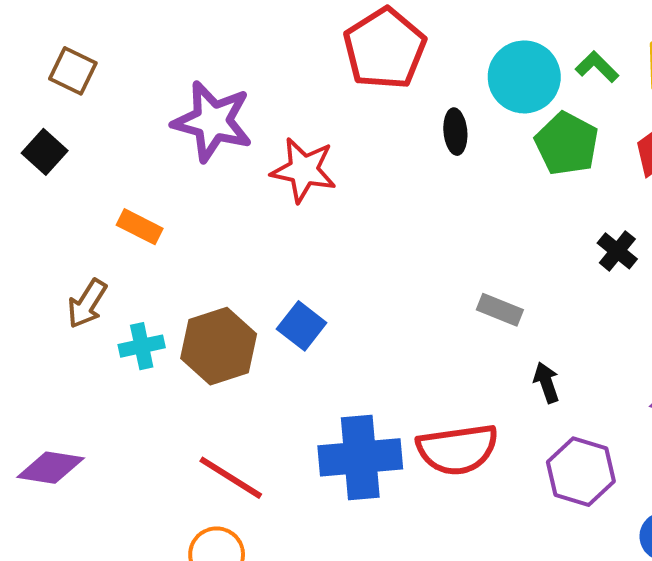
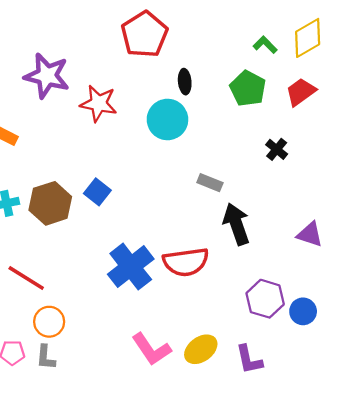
cyan circle: (524, 77) -> (167, 119), moved
black arrow: (546, 383) -> (236, 224), size x1.8
blue cross: (360, 457) -> (131, 267), turned -33
purple hexagon: (581, 472) -> (265, 299), moved
red line: (231, 478) -> (26, 278), moved

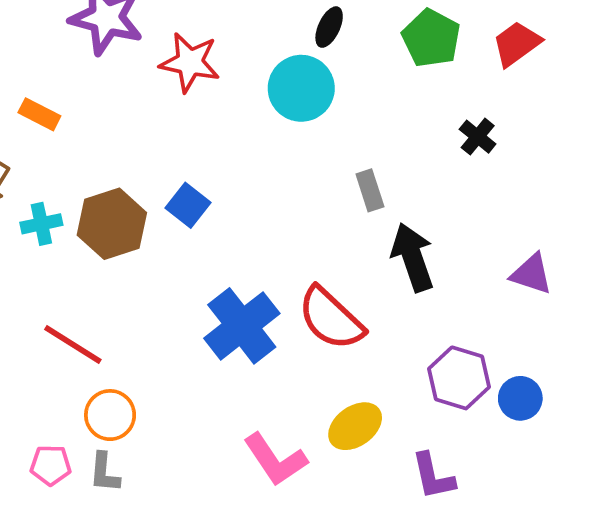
black ellipse: (185, 82) -> (329, 27), turned 30
gray rectangle: (210, 183) -> (370, 190), turned 50
red semicircle: (186, 262) -> (331, 318), turned 51
yellow ellipse: (201, 349) -> (355, 426), moved

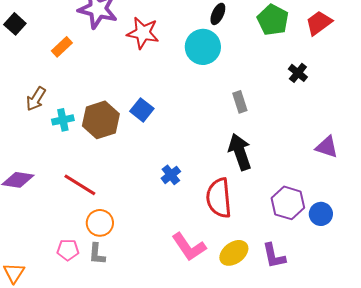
orange rectangle: (39, 114) -> (62, 47), moved, turned -70
black arrow: (413, 257) -> (240, 152), moved
red semicircle: (331, 318) -> (219, 198), moved, turned 42
blue cross: (242, 326) -> (171, 175), size x0.5
yellow ellipse: (355, 426) -> (234, 253), moved

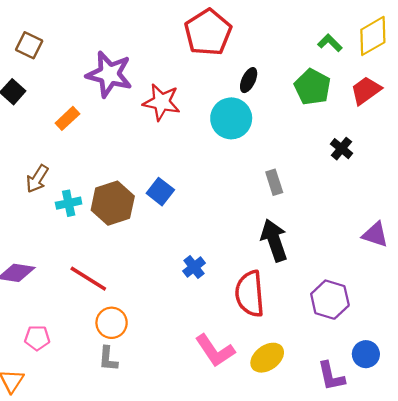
blue circle: (321, 214) -> (366, 354), moved
pink pentagon: (68, 250) -> (37, 338), moved
purple L-shape: (274, 256) -> (331, 376), moved

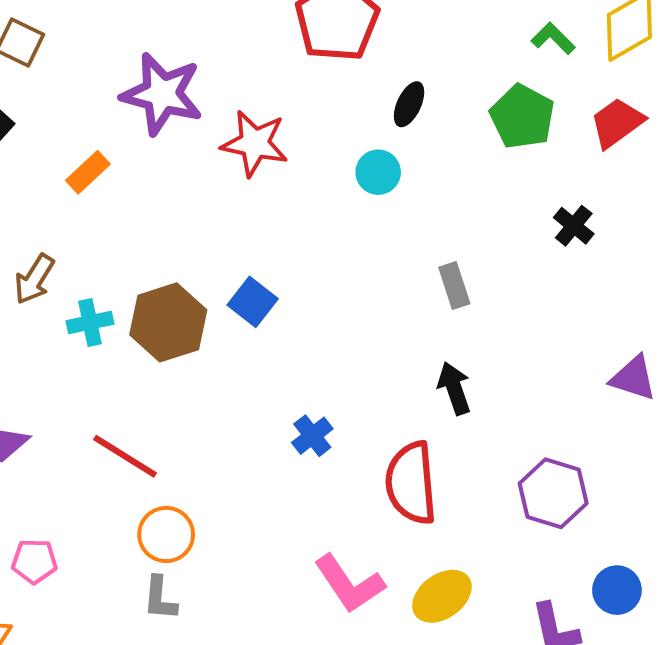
cyan circle: (231, 118) -> (378, 172), size x0.6
black arrow: (274, 240) -> (454, 388), size x0.7

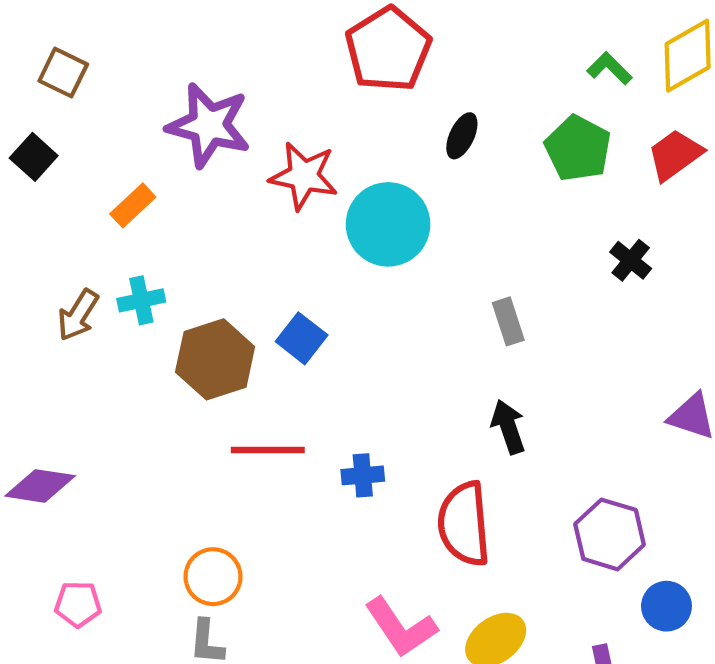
cyan circle: (378, 172) -> (388, 224), moved, size x1.8
cyan cross: (90, 322) -> (141, 300), moved
blue cross: (312, 436) -> (363, 475), turned 33
red line: (125, 456) -> (268, 450), moved, turned -32
blue circle: (617, 590) -> (666, 606), moved

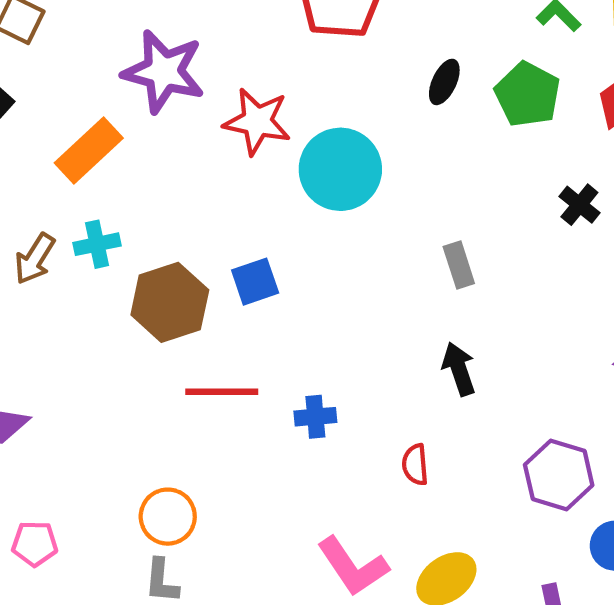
black ellipse: (462, 136) -> (444, 82), moved
orange rectangle: (133, 205) -> (89, 151), size x1.5
blue square: (302, 338) -> (255, 282), turned 33
red semicircle: (464, 524) -> (415, 465), size x0.5

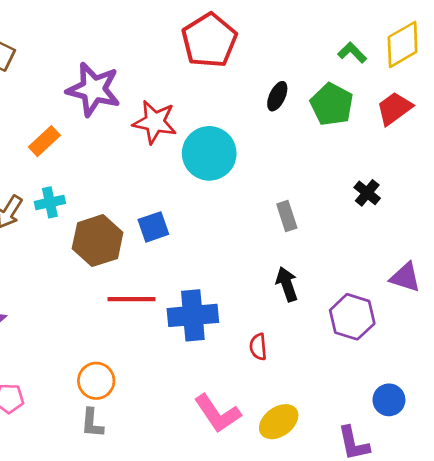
orange rectangle: (89, 151) -> (44, 141), size x0.7
black cross: (579, 205) -> (367, 193), moved
blue cross: (315, 417) -> (193, 315), size x1.8
purple hexagon: (559, 475) -> (352, 317), moved

